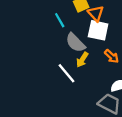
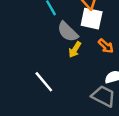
white line: (66, 73) -> (44, 82), moved

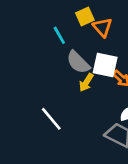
white square: (92, 19) -> (105, 65), moved

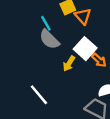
gray semicircle: (78, 62) -> (49, 39), moved
white square: (105, 65) -> (85, 49), turned 30

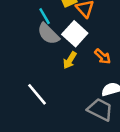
white square: (85, 49) -> (75, 34), moved

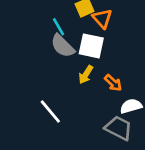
white square: (75, 34) -> (91, 46), turned -30
orange arrow: (103, 56) -> (113, 83), moved

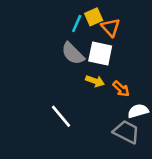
cyan line: (58, 27) -> (77, 24), moved, turned 54
yellow arrow: (86, 75) -> (95, 81), turned -102

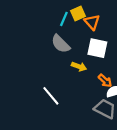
white square: (100, 54) -> (97, 48), moved
orange arrow: (121, 89) -> (105, 81), moved

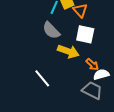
yellow arrow: (79, 67) -> (68, 51), size x1.5

